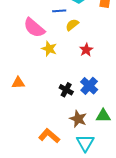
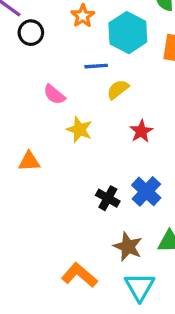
pink semicircle: (34, 28) -> (54, 94), size x0.6
orange triangle: (18, 83) -> (29, 161), moved

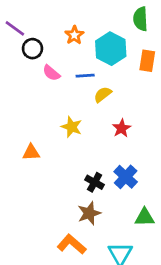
pink semicircle: (54, 94) -> (51, 73), moved
brown star: (128, 247) -> (89, 213), moved, turned 30

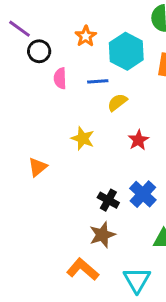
pink semicircle: (51, 73) -> (60, 78), turned 48
orange triangle: (31, 153) -> (38, 167), turned -36

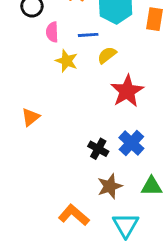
yellow star: (83, 138) -> (67, 61), moved
red star: (138, 140) -> (127, 91), size x1.6
brown star: (102, 235) -> (110, 186), moved

